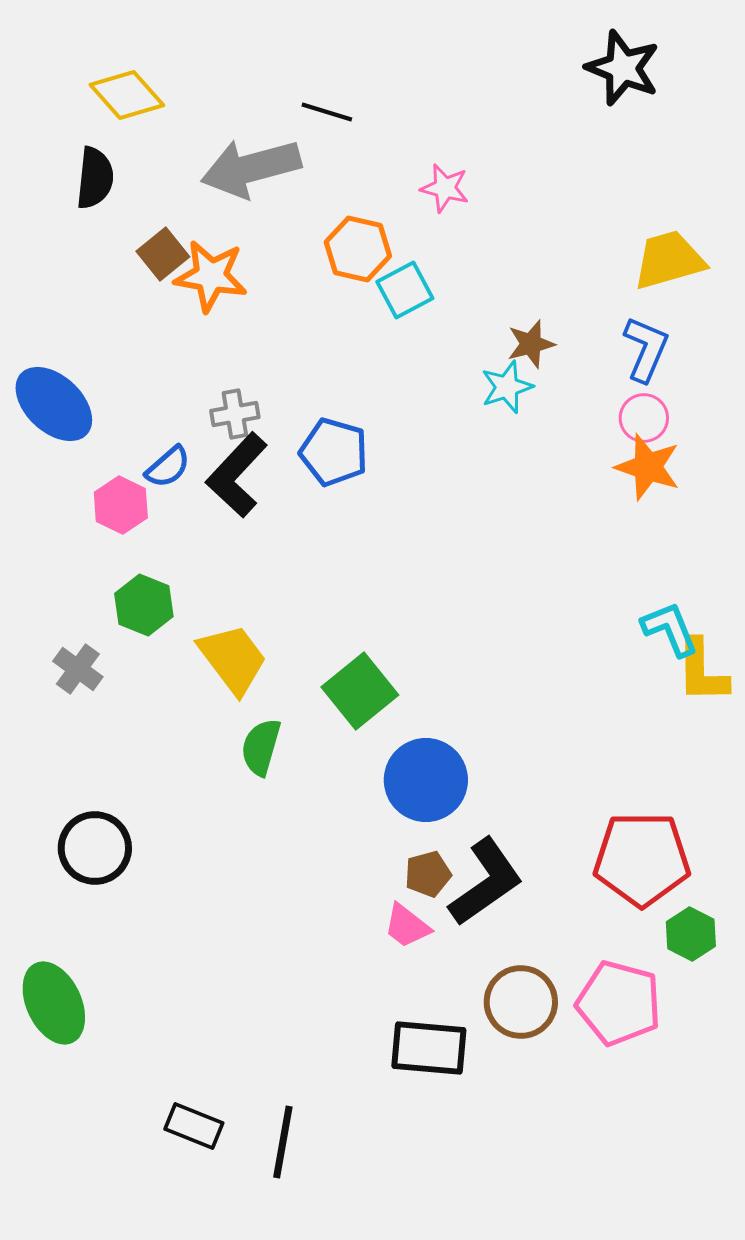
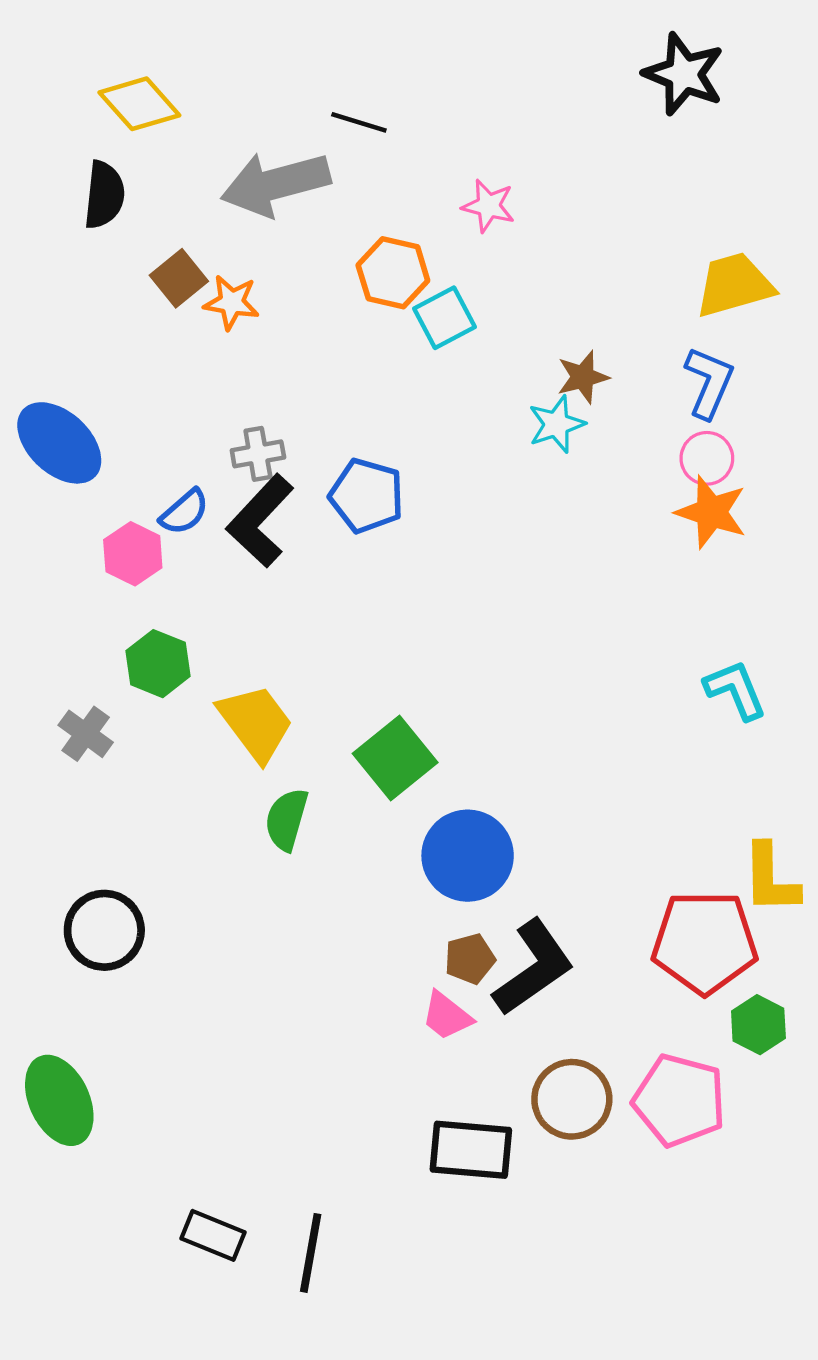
orange star: (211, 276) -> (232, 302), size x0.7
yellow L-shape: (702, 671) -> (771, 879), moved

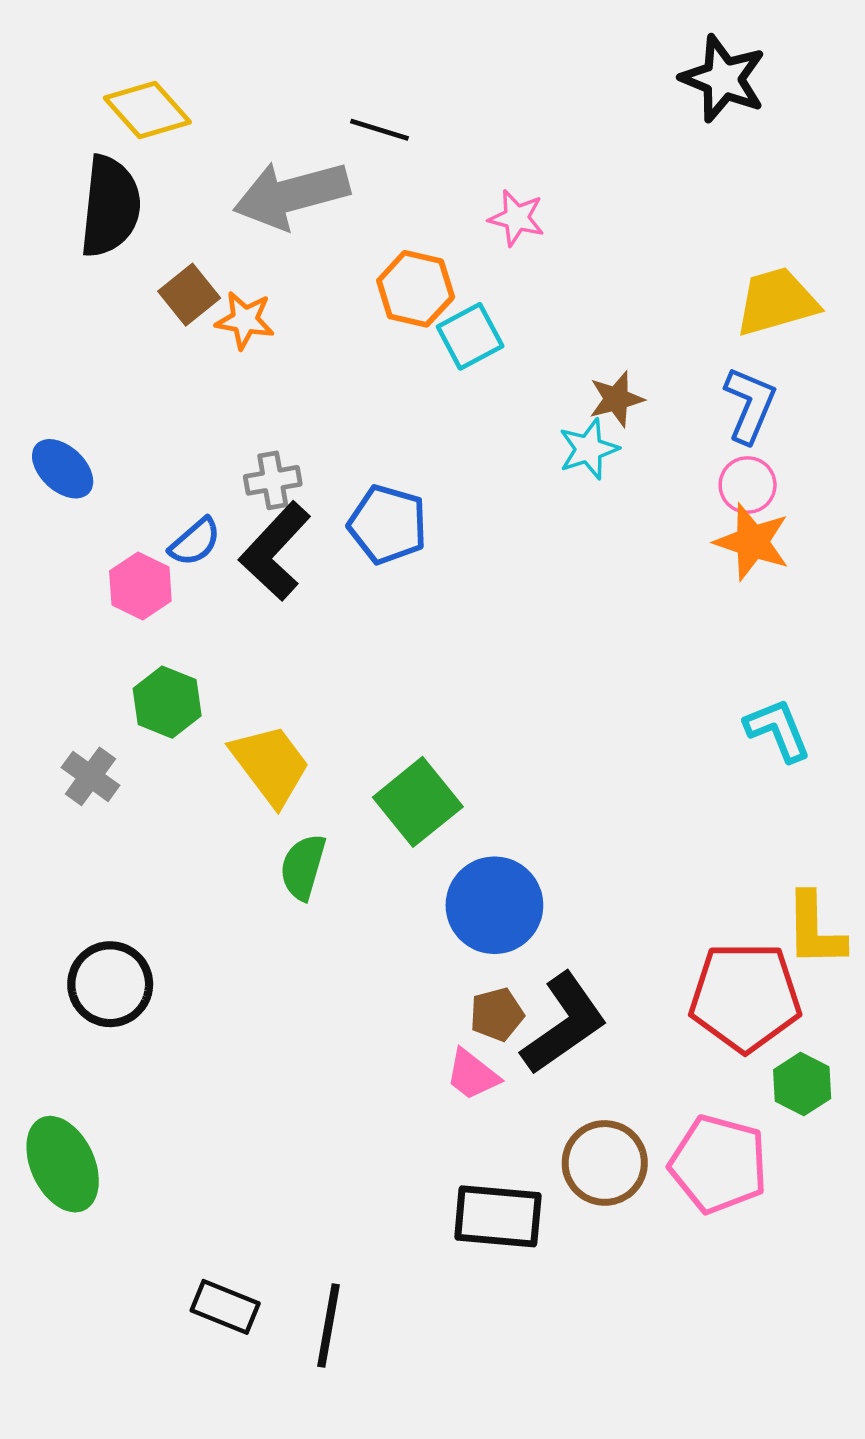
black semicircle: (104, 195) -> (110, 206), size x1.4
blue ellipse: (59, 443) -> (63, 469), size x0.7

